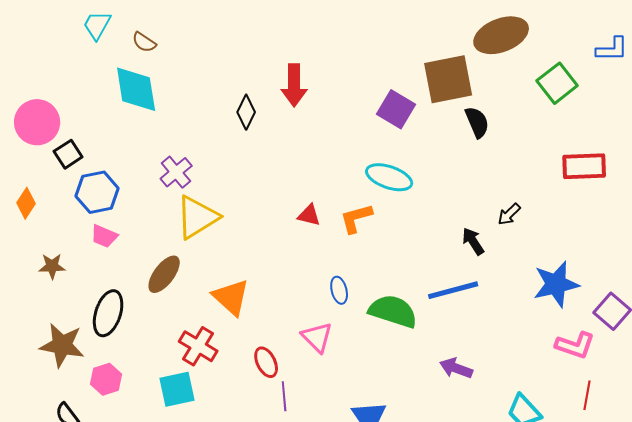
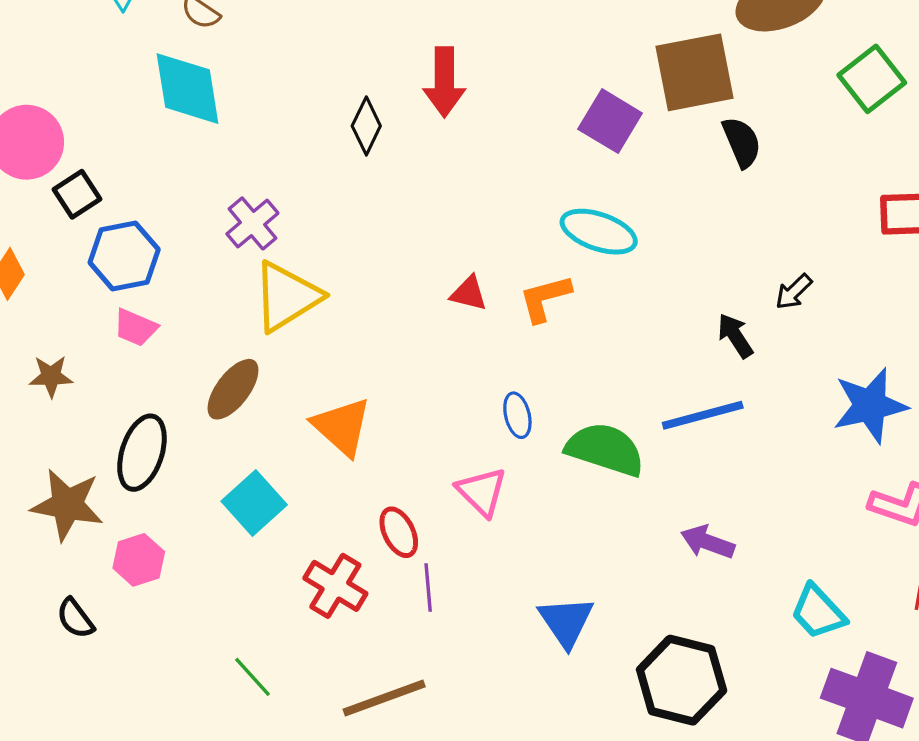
red cross: (198, 346) -> (335, 586), moved
cyan square: (177, 389) -> (254, 503), moved, turned -30

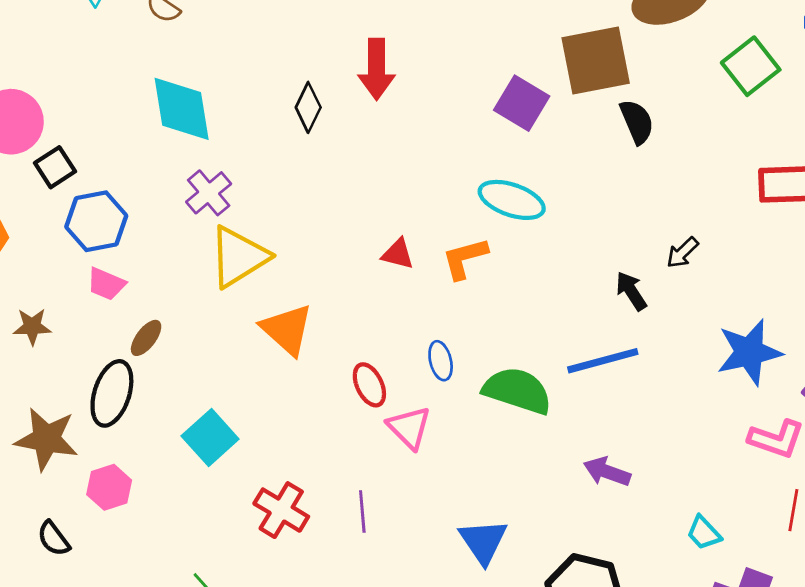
cyan diamond: (187, 89) -> (182, 109), moved
brown ellipse: (233, 389) -> (146, 338), moved, size x0.7
orange triangle: (342, 427) -> (287, 329), moved
red ellipse: (399, 532) -> (369, 385), moved
cyan trapezoid: (818, 612) -> (704, 533), size x0.7

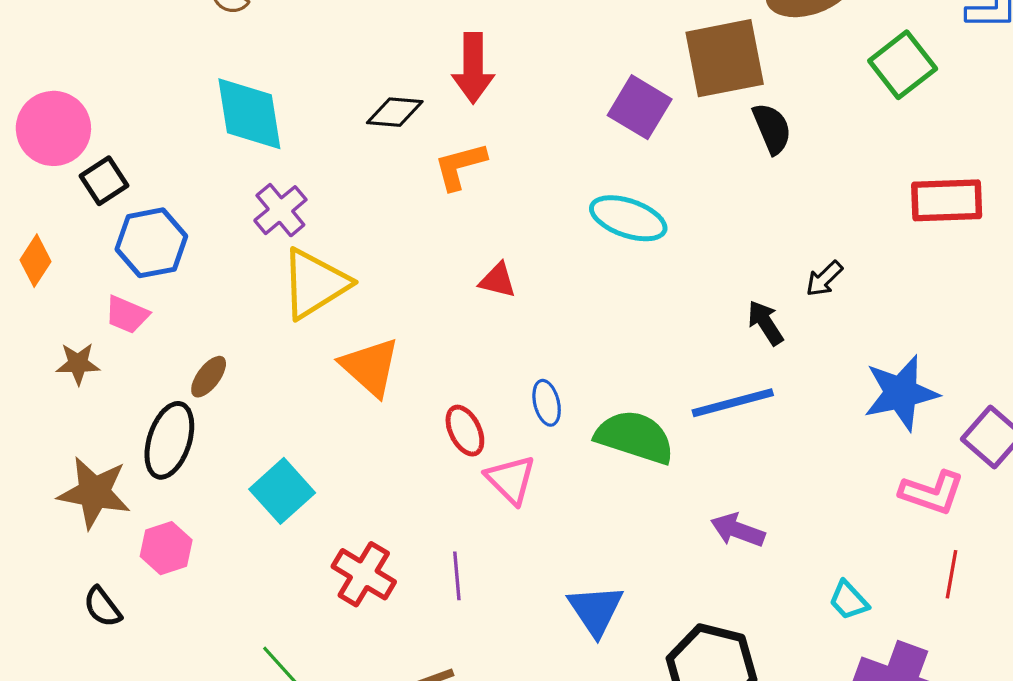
black diamond: (308, 107) -> (395, 112), turned 69
orange L-shape: (465, 258) -> (460, 166), moved
pink trapezoid: (106, 284) -> (127, 315), moved

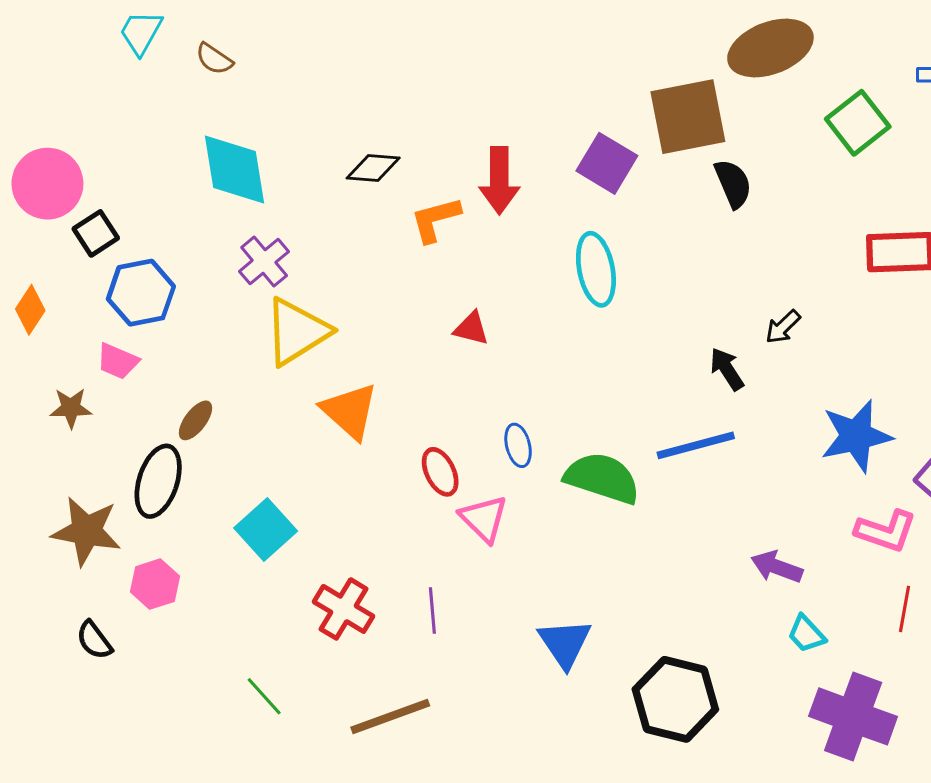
red arrow: (473, 68) -> (499, 180), moved
cyan ellipse: (628, 218) -> (596, 269), turned 60
purple arrow: (738, 530) -> (777, 567), moved

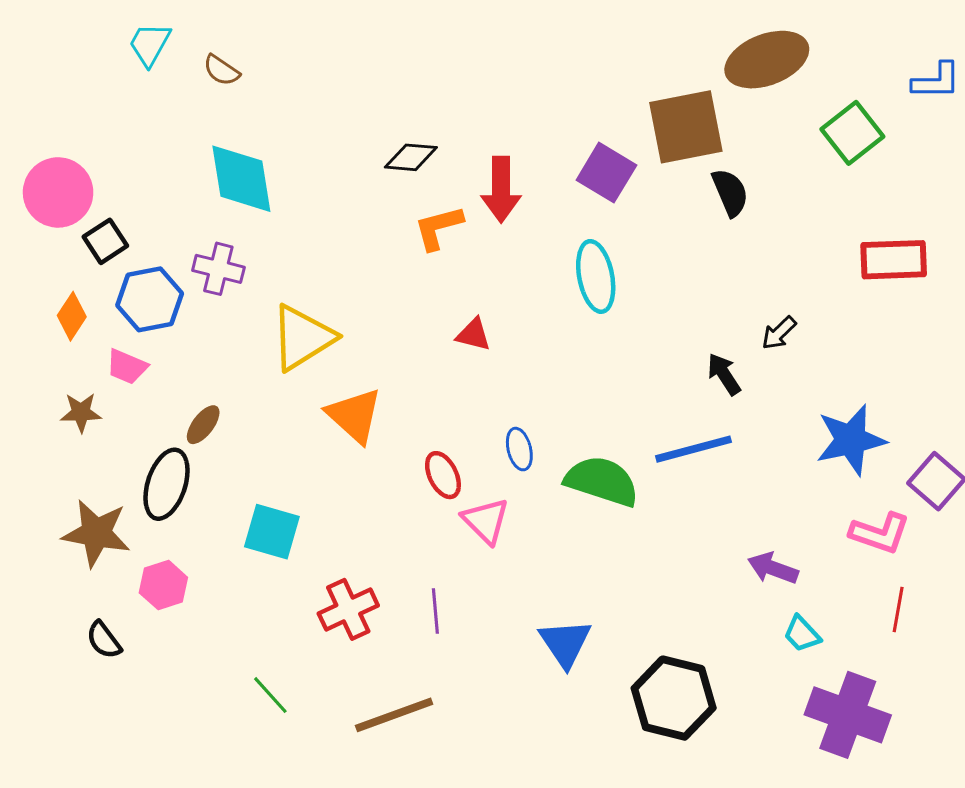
black diamond: (373, 168) -> (411, 157), moved
purple cross: (264, 261) -> (218, 269), moved, turned -36
orange diamond: (30, 310) -> (72, 316), moved
cyan square: (266, 529) -> (272, 532), turned -32
red cross: (344, 609) -> (348, 609), turned 34

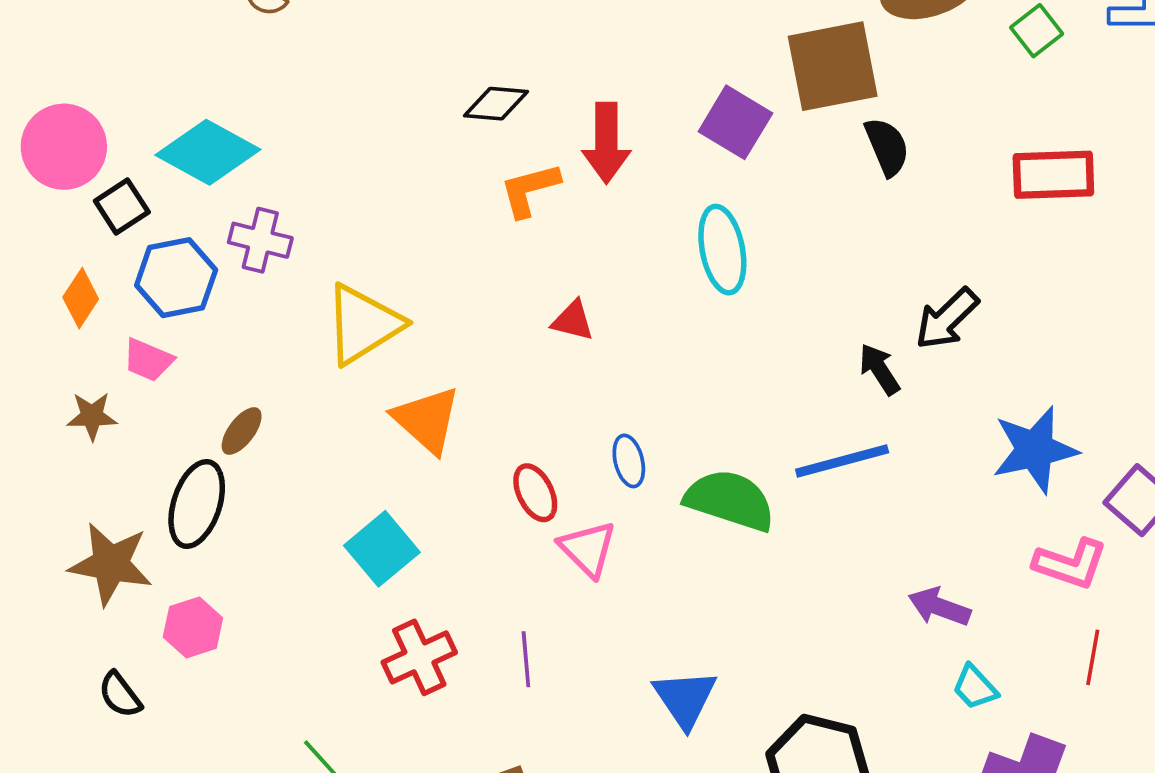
green square: (852, 133) -> (1037, 31), moved, size x0.7
cyan diamond: (241, 179) -> (208, 152), moved, turned -52
red rectangle: (894, 260) -> (1053, 175), moved
black arrow: (779, 333) -> (947, 319), size x1.5
cyan square: (272, 532) -> (382, 549), moved, turned 34

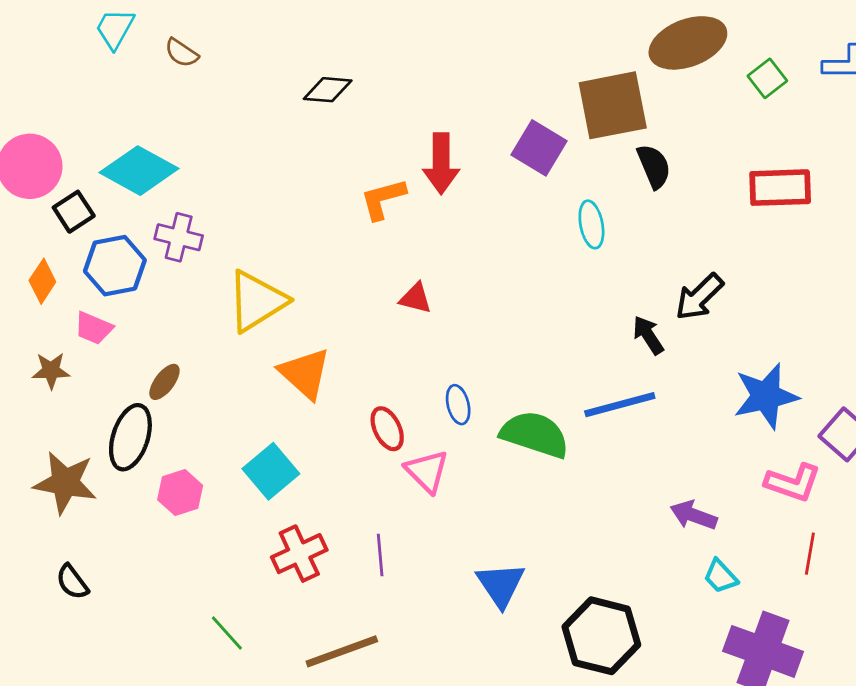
black diamond: (496, 104) -> (328, 90), moved
cyan ellipse: (722, 250) -> (591, 224), moved, size x0.7
pink hexagon: (193, 627) -> (180, 493), moved

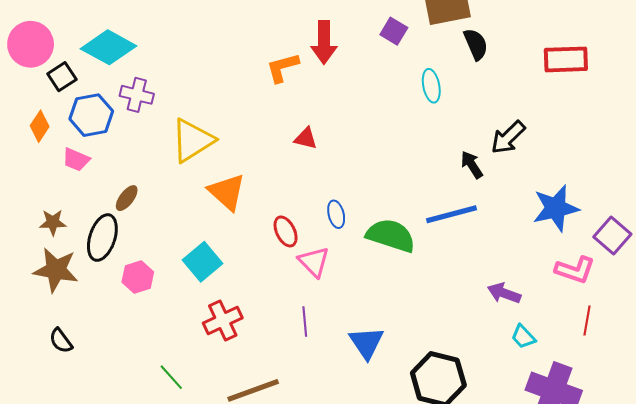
purple square: (539, 148) -> (394, 31), size x0.7
brown star: (51, 371) -> (53, 222), moved
purple line: (380, 555) -> (305, 322), moved

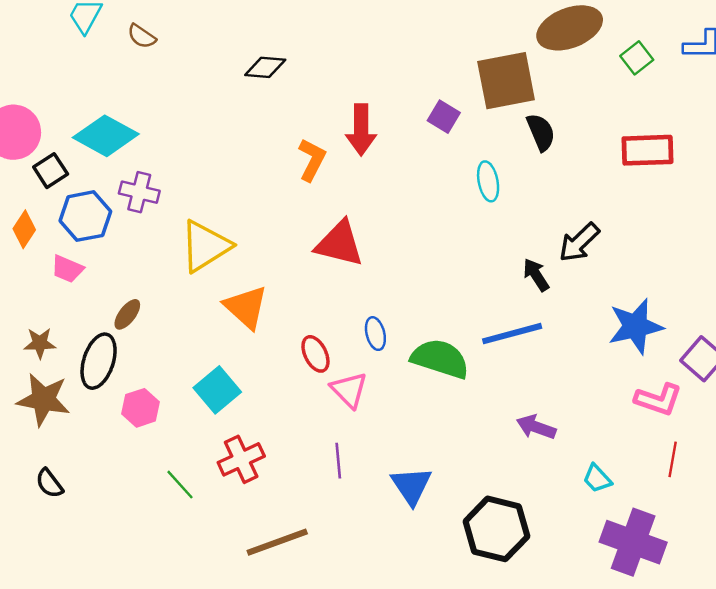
orange L-shape: (283, 68) -> (312, 160), turned 132
red triangle: (306, 138) -> (339, 244), size x1.8
purple arrow: (504, 293) -> (536, 427), moved
green line: (171, 377) -> (180, 485), moved

